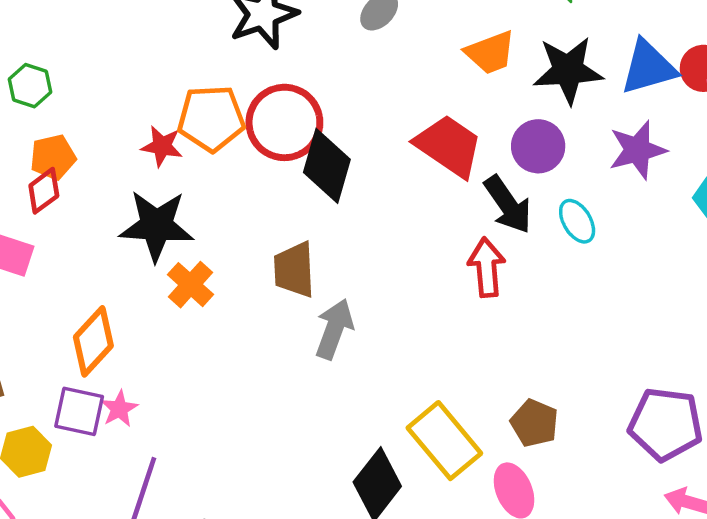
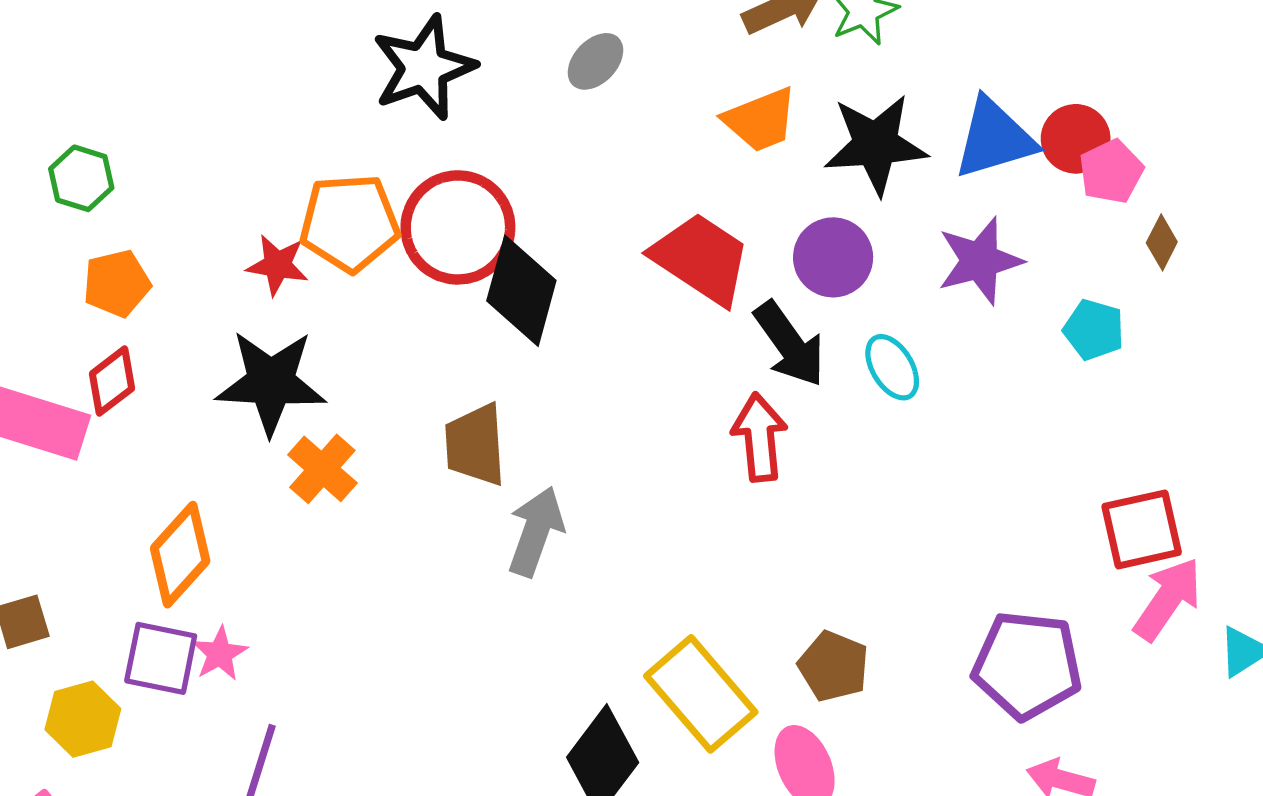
red diamond: (44, 191) -> (112, 381), moved

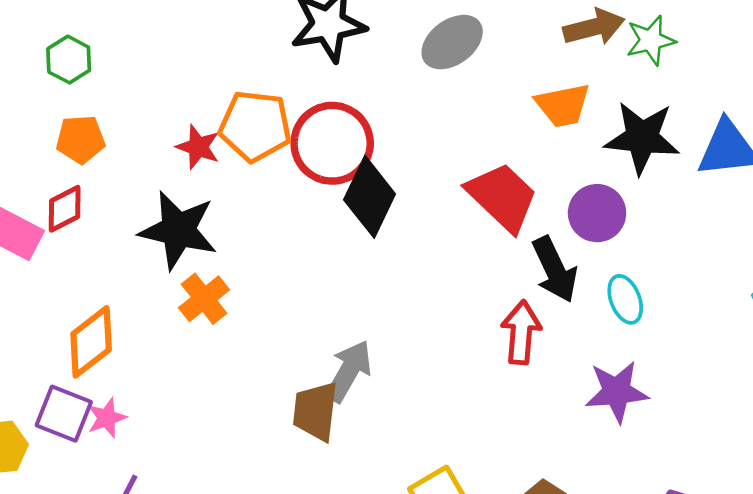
gray ellipse: (595, 61) -> (452, 42), size x1.4
purple star: (980, 261) -> (617, 392), moved
brown trapezoid: (475, 445) -> (315, 411), moved

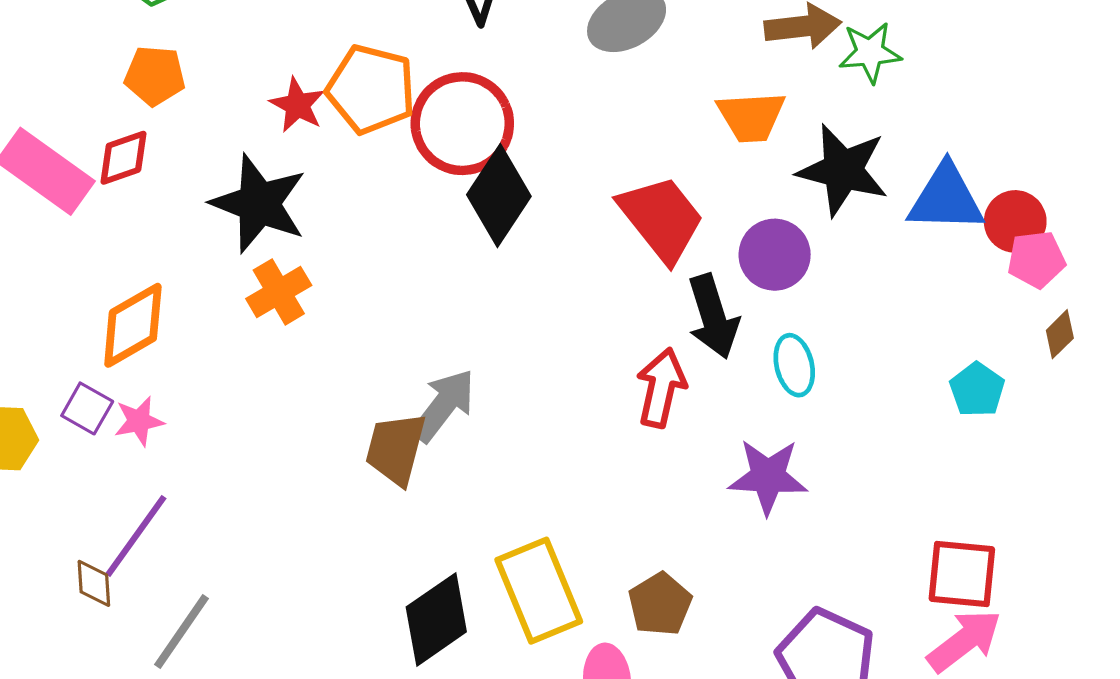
purple square: (64, 414) -> (87, 408), size x0.7

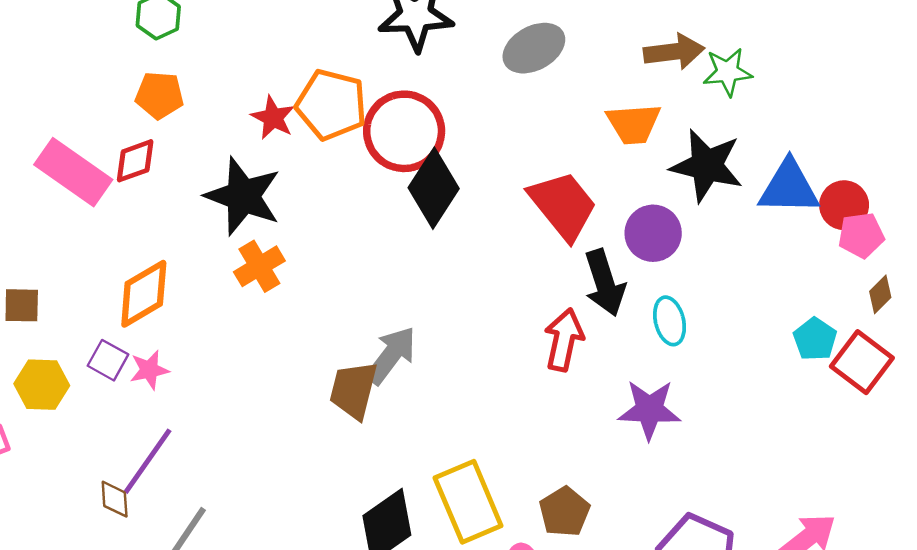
red square: (962, 574) -> (862, 362), moved, turned 32

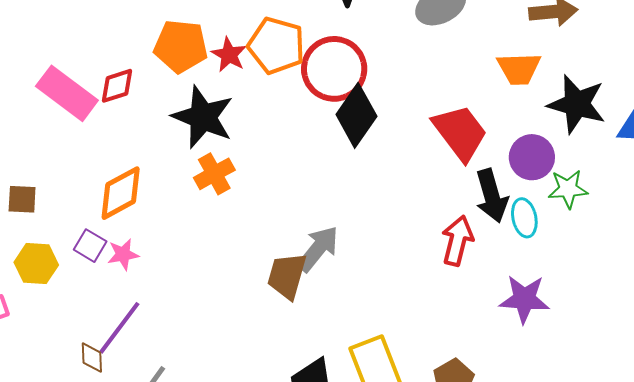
green star: (728, 72) -> (568, 189), moved
orange pentagon: (160, 95) -> (181, 46), moved, size x1.4
cyan ellipse: (670, 321) -> (524, 218), moved

